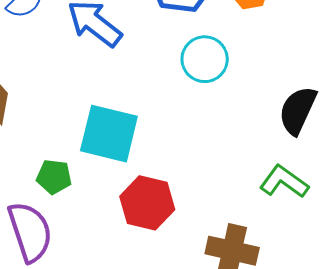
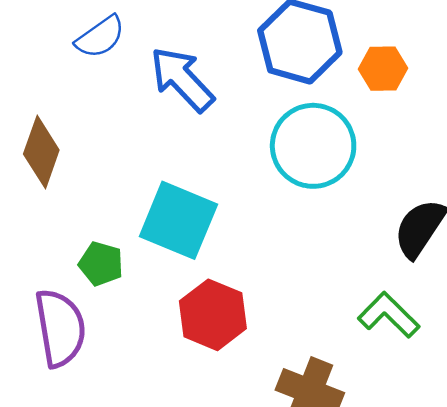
cyan circle: (205, 59) -> (313, 146), size x1.4

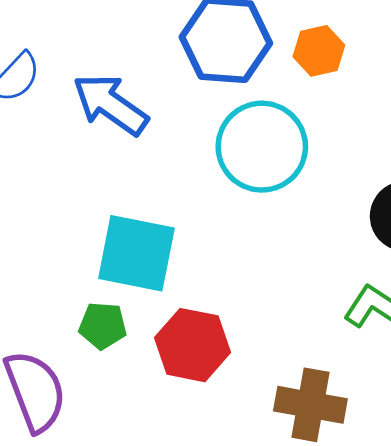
green pentagon: (101, 264) -> (103, 326), moved

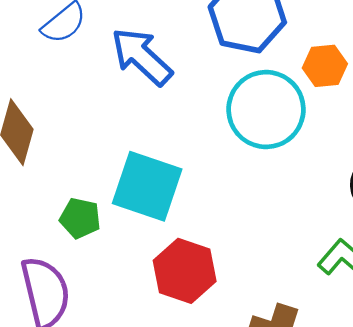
orange hexagon: (319, 51) -> (325, 66), moved
green pentagon: (103, 326) -> (80, 218), moved

